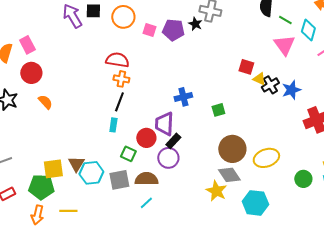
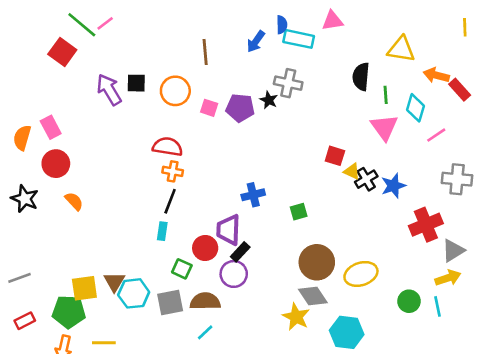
green line: (285, 20) -> (386, 95), turned 56

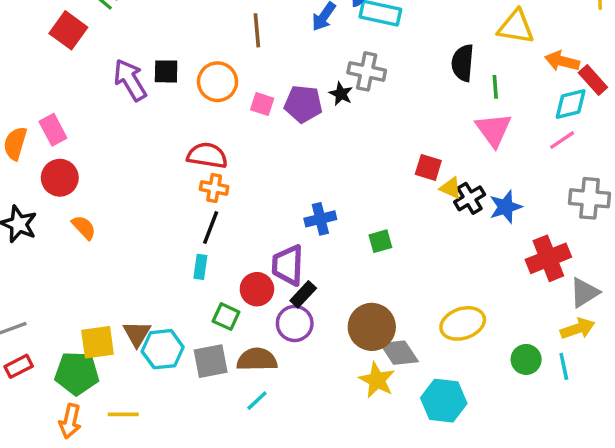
cyan diamond: (415, 108) -> (571, 104), moved, turned 60
brown circle: (317, 262) -> (372, 327), moved
red rectangle: (25, 321) -> (19, 366), moved

